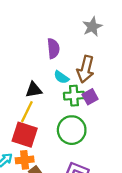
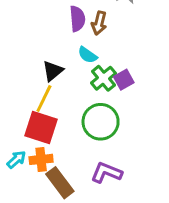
brown arrow: (85, 69) -> (99, 23), moved, size x0.7
black triangle: (34, 90) -> (53, 71), turned -30
green cross: (74, 96) -> (103, 78), turned -36

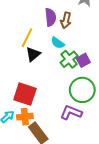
yellow line: (44, 99) -> (27, 38), moved
green circle: (101, 122) -> (82, 90), moved
purple L-shape: (106, 173) -> (71, 112), moved

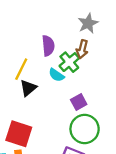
brown arrow: (66, 20) -> (82, 49), moved
green cross: (69, 59) -> (69, 62), moved
purple square: (83, 60) -> (79, 102), moved

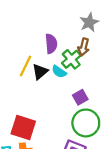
black triangle: (28, 88) -> (40, 72), moved

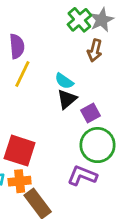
purple semicircle: (51, 44) -> (17, 46), moved
green cross: (71, 59) -> (79, 20), moved
black triangle: (40, 72) -> (67, 99), moved

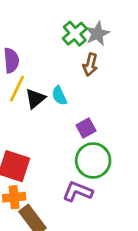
cyan semicircle: (64, 81) -> (59, 96), turned 30
black triangle: (67, 99) -> (35, 98), moved

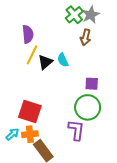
purple square: (86, 128) -> (92, 84), moved, turned 32
purple L-shape: (78, 192) -> (76, 130), turned 75

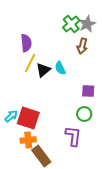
green circle: (88, 107) -> (84, 114), size x0.6
cyan arrow: (12, 134) -> (11, 116), moved

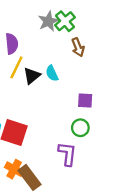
gray star: (87, 24) -> (48, 21), moved
brown arrow: (82, 46) -> (78, 47), turned -35
orange cross: (28, 140) -> (14, 169), moved, turned 35

